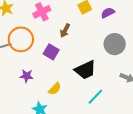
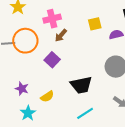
brown arrow: (65, 31) -> (61, 35), moved
purple star: (26, 76) -> (22, 89), moved

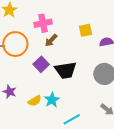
black trapezoid: (81, 85) -> (66, 70), moved
cyan star: (28, 113) -> (52, 100), moved

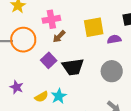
yellow square: (86, 30) -> (94, 27), size x1.5

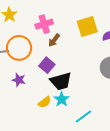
black trapezoid: (73, 67) -> (61, 81), moved
purple star: (17, 87) -> (19, 80), moved

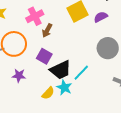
cyan line: (83, 116) -> (81, 73), moved

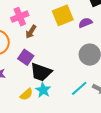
black trapezoid: (61, 70) -> (41, 72), turned 40
cyan line: (81, 73) -> (79, 88), moved

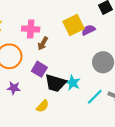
pink cross: (20, 17) -> (31, 29), turned 30
purple semicircle: (85, 23) -> (88, 30), moved
cyan star: (43, 90) -> (73, 83), moved

